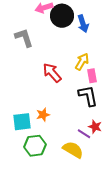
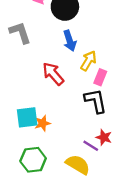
blue arrow: (83, 24) -> (70, 41), moved
pink rectangle: (92, 76) -> (100, 77), turned 32
cyan square: (22, 122) -> (27, 117), moved

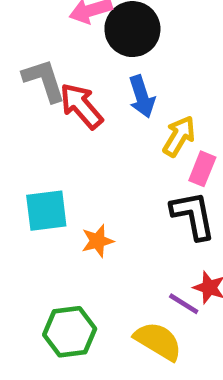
red arrow: (53, 74) -> (81, 106), moved
cyan square: (27, 117) -> (46, 211), moved
orange star: (43, 123) -> (98, 241), moved

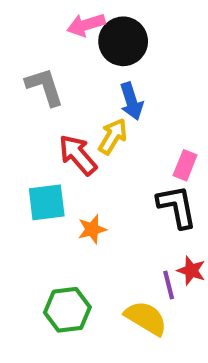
red arrow: (81, 106) -> (78, 155), moved
yellow arrow: (179, 136) -> (113, 136), moved
purple line: (184, 304) -> (169, 285), turned 44

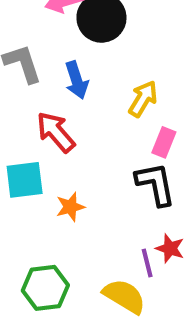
blue arrow: (131, 101) -> (77, 80), moved
yellow arrow: (113, 136) -> (143, 99), moved

